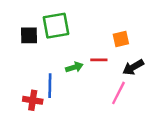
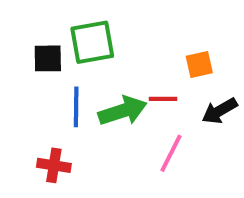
green arrow: (74, 67) -> (123, 111), size x1.6
blue line: (50, 86) -> (76, 107), moved
pink line: (118, 93) -> (171, 153), moved

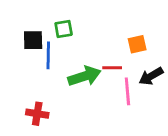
green square: (92, 42) -> (64, 29), size x0.6
blue line: (76, 107) -> (48, 55), moved
pink line: (171, 153) -> (127, 91), moved, turned -32

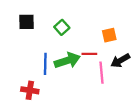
green square: (64, 29) -> (62, 27), moved, turned -32
black square: (33, 40) -> (26, 22), moved
blue line: (48, 55) -> (45, 64), moved

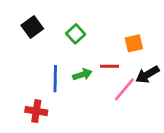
black square: (26, 22) -> (32, 27), turned -35
green arrow: (67, 60) -> (82, 74), size x0.6
pink line: (102, 73) -> (124, 89), turned 45

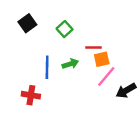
orange square: (134, 43) -> (102, 59), moved
red line: (109, 66) -> (94, 48), moved
black arrow: (147, 74) -> (126, 91), moved

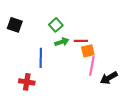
black square: (27, 23) -> (15, 25), moved, turned -35
green arrow: (70, 64) -> (62, 42), moved
pink line: (106, 77) -> (92, 66), turned -30

